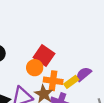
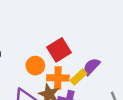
red square: (44, 55) -> (59, 50), moved, turned 30

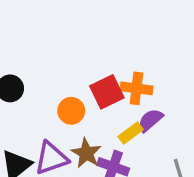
orange cross: (58, 78) -> (136, 88), moved

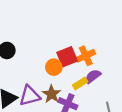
orange cross: (136, 88) -> (86, 56), turned -36
orange circle: (71, 111) -> (54, 67), moved

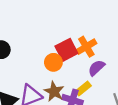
yellow rectangle: (80, 83) -> (83, 89), moved

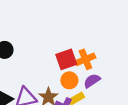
orange circle: (53, 62) -> (69, 80), moved

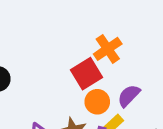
orange cross: (85, 59) -> (108, 49), moved

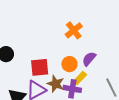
red square: (87, 74) -> (40, 67), moved, turned 30

